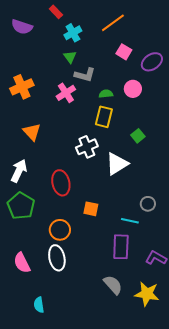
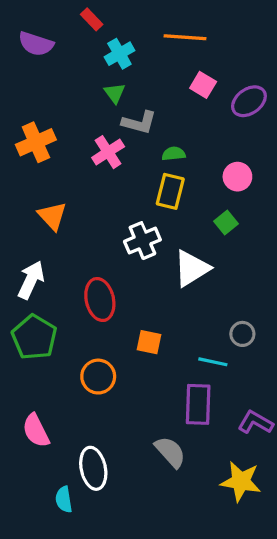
orange line: (113, 23) -> (185, 37), turned 40
pink circle: (133, 89) -> (237, 177), moved
white ellipse: (57, 258) -> (93, 468), moved
gray semicircle: (113, 285) -> (170, 452), moved

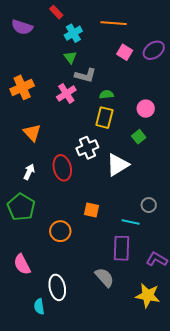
purple ellipse: (249, 101) -> (154, 50), moved
white arrow: (31, 280) -> (29, 172), moved, size x0.7
red ellipse: (100, 300) -> (62, 168), moved

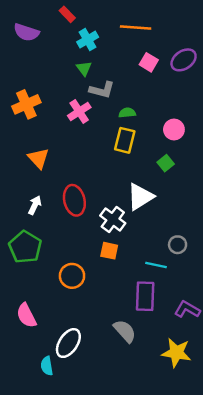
white cross: (87, 148) -> (113, 219), moved, turned -30
white ellipse: (57, 287) -> (68, 343), turned 45

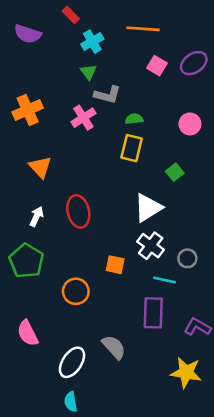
pink circle: (174, 130) -> (190, 124), moved
white cross: (113, 219) -> (151, 246), moved
gray semicircle: (125, 331) -> (114, 347), moved
cyan semicircle: (47, 366) -> (71, 402), moved

